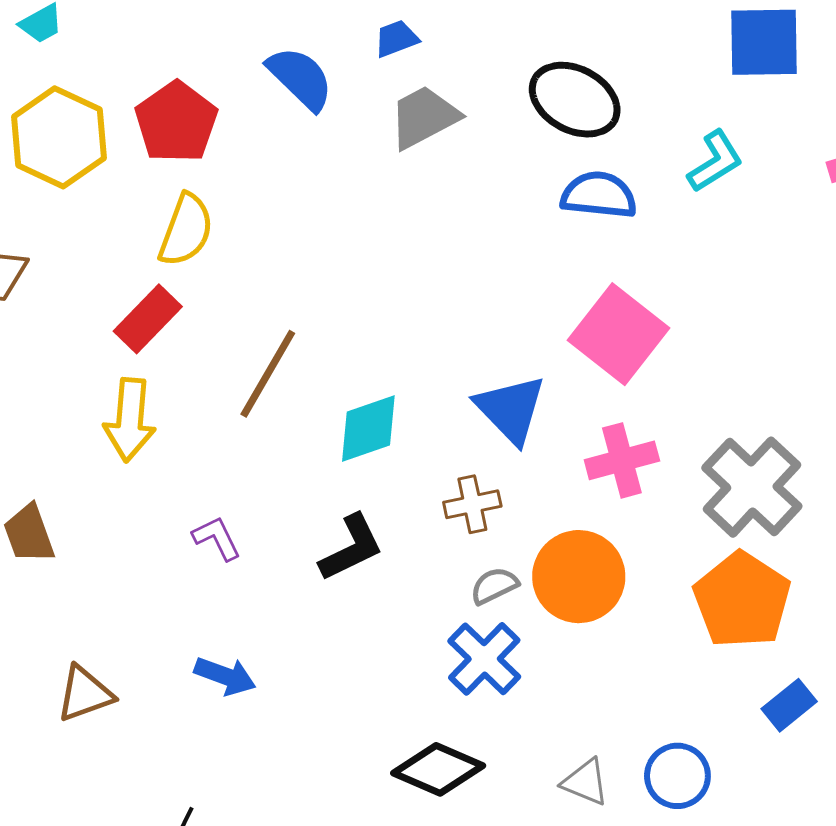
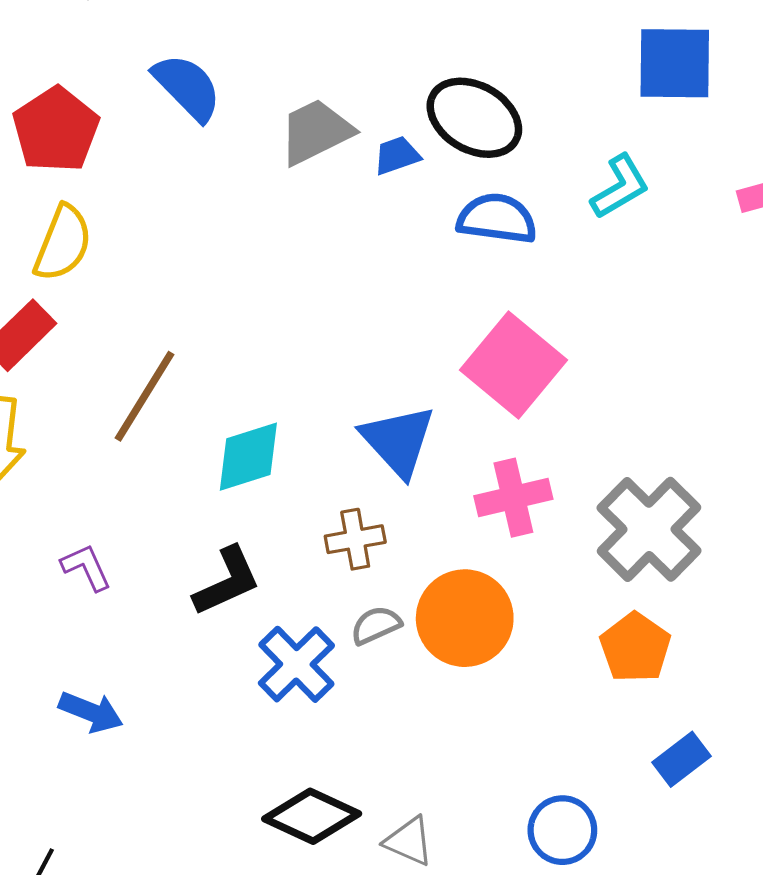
blue trapezoid: (396, 39) -> (397, 155), moved
orange pentagon: (742, 600) -> (635, 648), size x0.7
blue cross: (484, 659) -> (296, 664), moved
gray triangle: (585, 782) -> (409, 841), moved

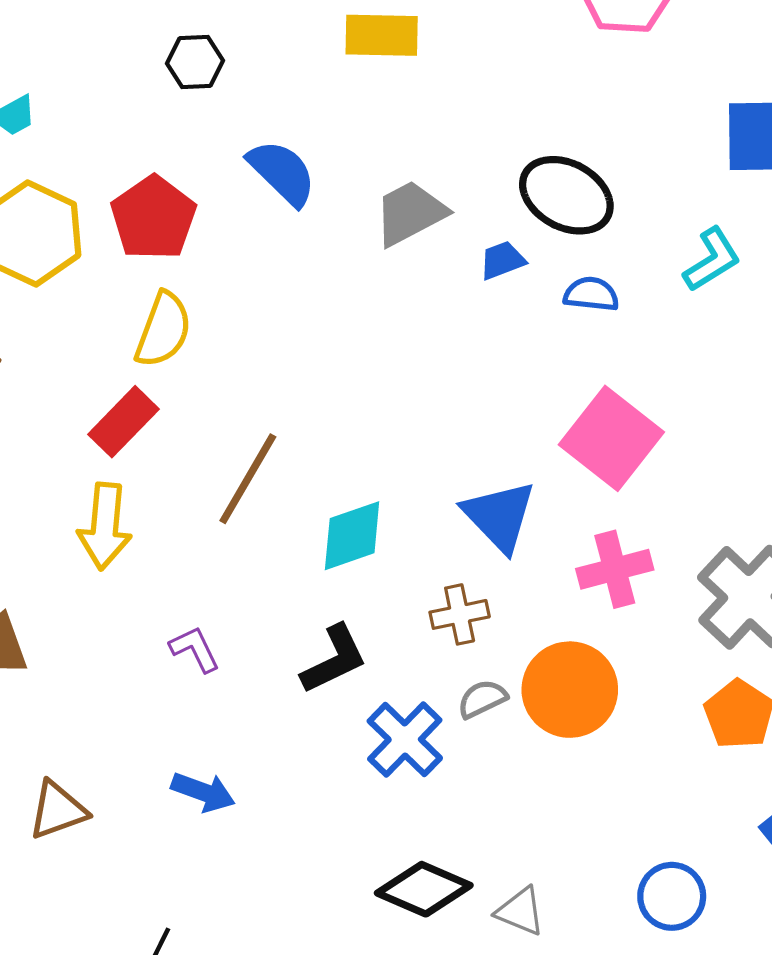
blue trapezoid: (397, 155) -> (502, 260), moved
blue semicircle: (497, 219) -> (591, 294), size x0.7

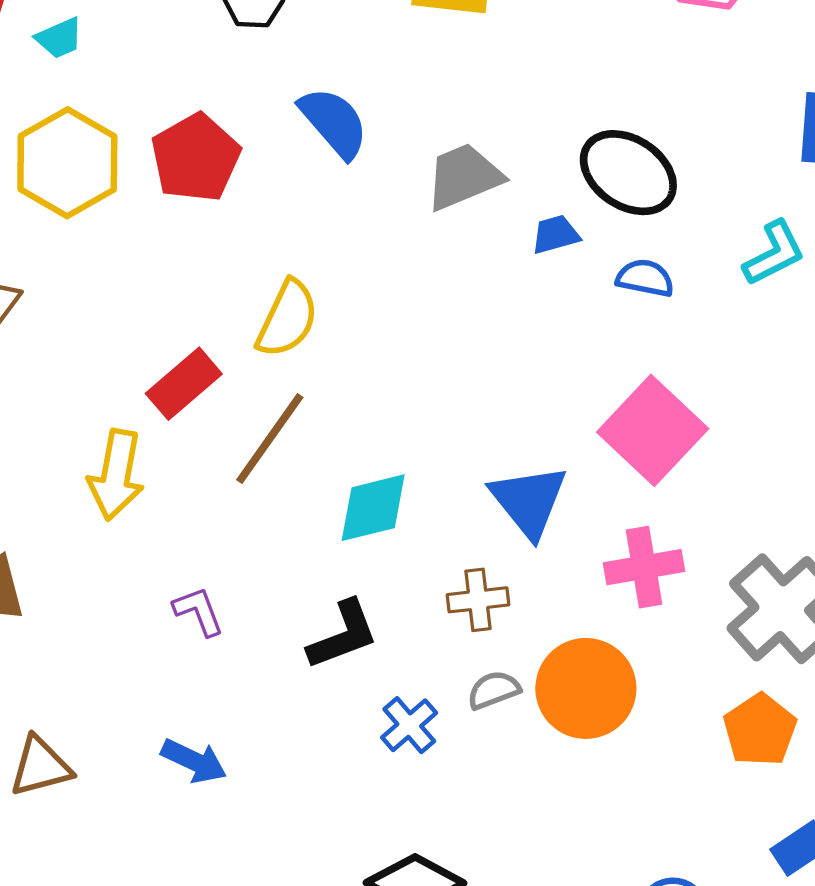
yellow semicircle: (163, 330) -> (287, 319), moved
red rectangle: (124, 422) -> (184, 384), moved
blue cross: (405, 740) -> (409, 725), size x0.7

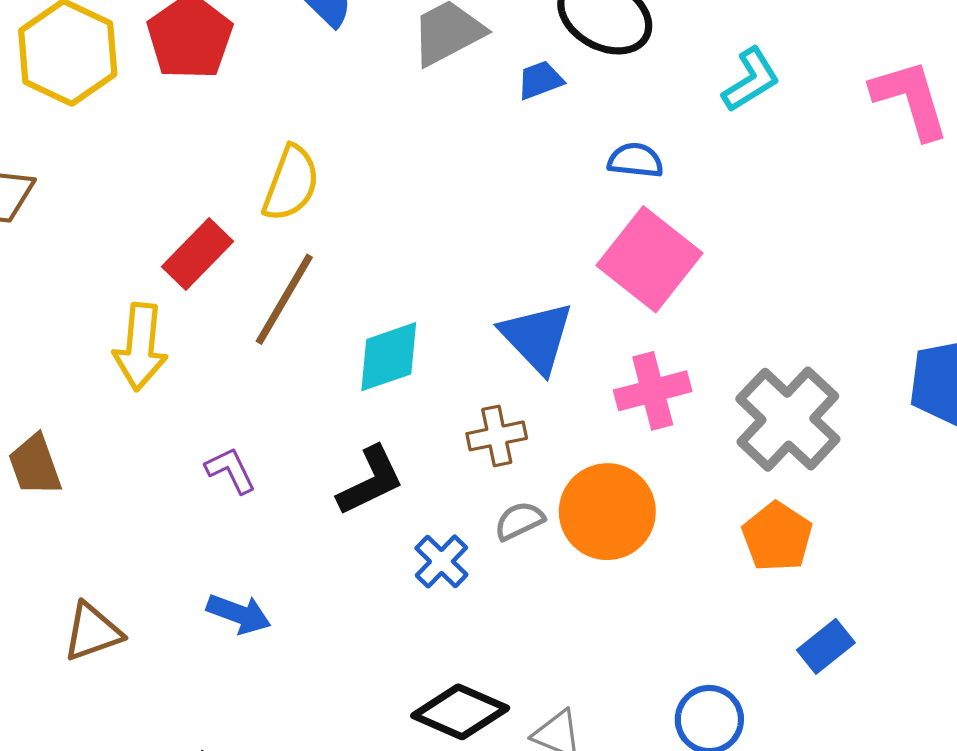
blue semicircle: (645, 278) -> (635, 160), moved

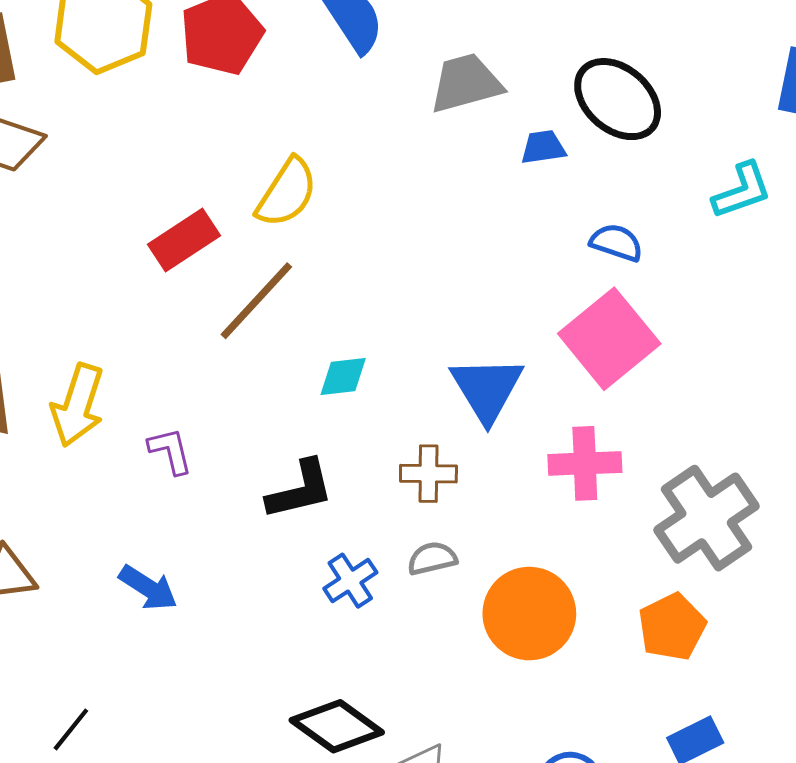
yellow arrow: (140, 347) -> (78, 405), moved
cyan diamond: (389, 357) -> (343, 377), size x0.7
orange circle: (607, 512) -> (529, 614), moved

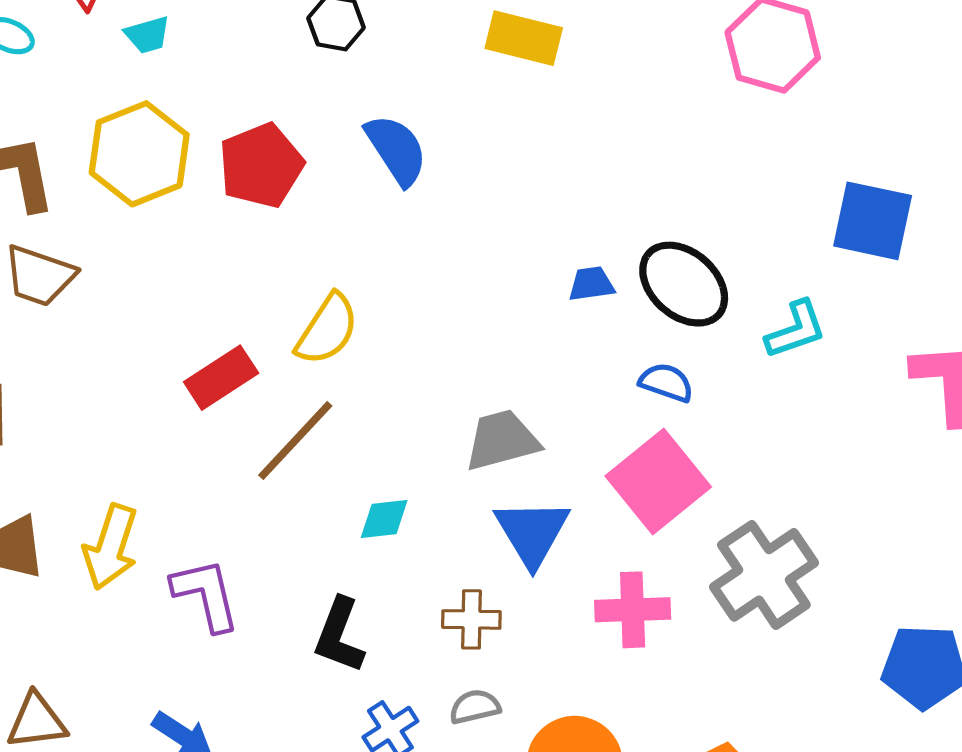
gray trapezoid: (466, 83) -> (502, 440), moved
black ellipse: (618, 99) -> (684, 284), moved
purple L-shape: (170, 451) -> (206, 595), size x1.5
black L-shape: (300, 490) -> (339, 635), turned 124
gray cross: (707, 518) -> (764, 575), moved

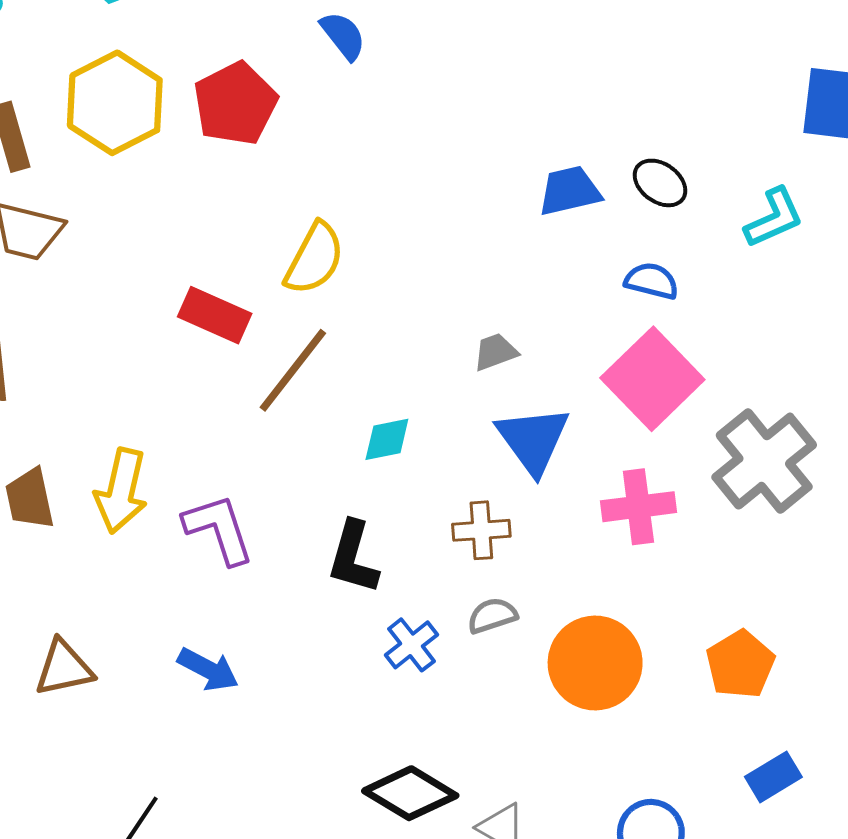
blue semicircle: (396, 150) -> (343, 36), moved, size x0.7
blue trapezoid: (591, 284) -> (570, 191), size x1.4
black ellipse: (684, 284) -> (660, 183), size x0.6
red rectangle: (221, 378) -> (215, 315), turned 62
gray trapezoid: (502, 440) -> (495, 352), size x0.6

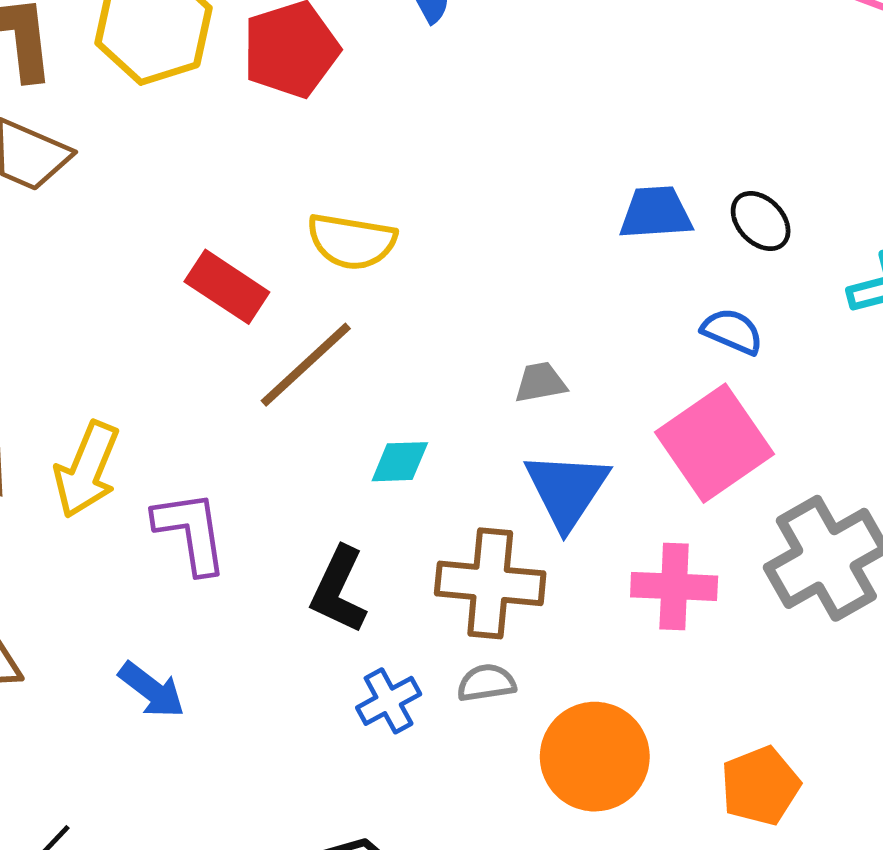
yellow semicircle: (314, 259) -> (352, 241), turned 62
brown cross: (481, 530) -> (490, 583), size x1.6

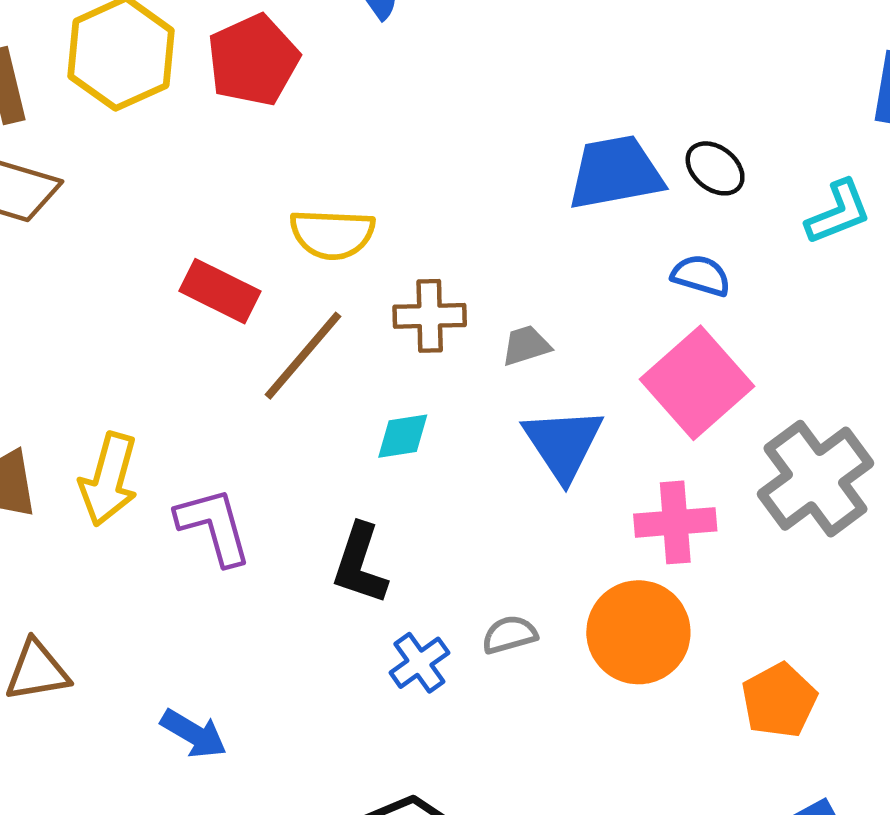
blue trapezoid: (656, 213) -> (615, 173), size x1.4
brown cross: (490, 583) -> (430, 316), moved, size x0.7
blue arrow: (152, 690) -> (194, 734), moved
orange circle: (595, 757) -> (638, 632), moved

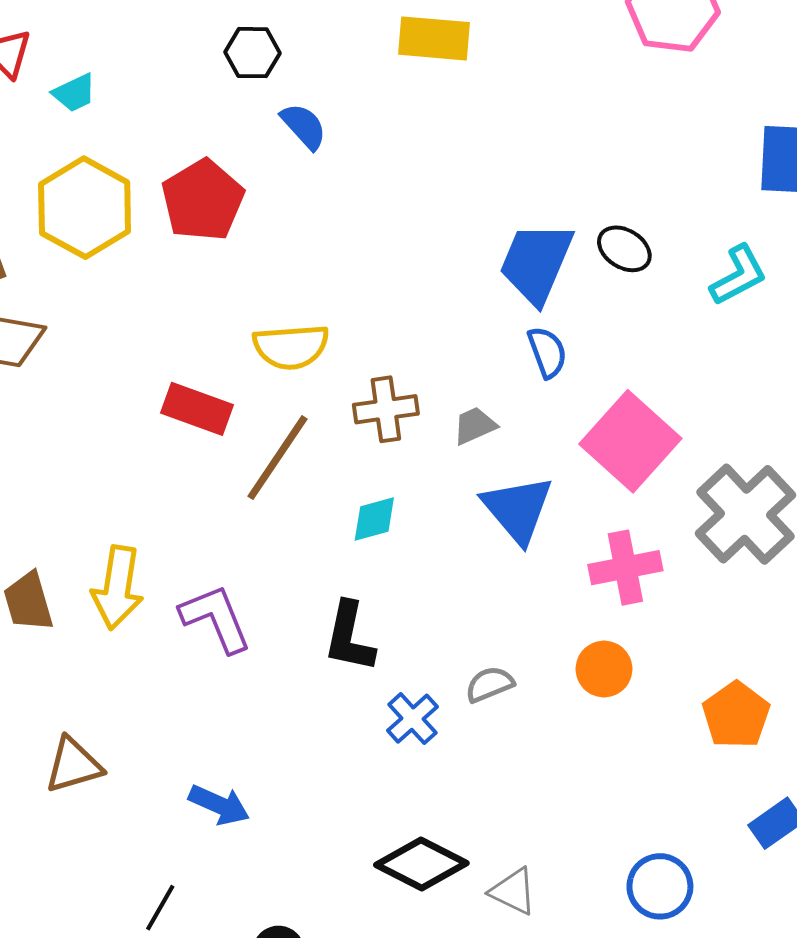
blue trapezoid: (615, 173) -> (536, 263), turned -50
blue semicircle: (701, 275) -> (547, 352), moved, turned 60
orange circle: (638, 632) -> (604, 669), size x0.6

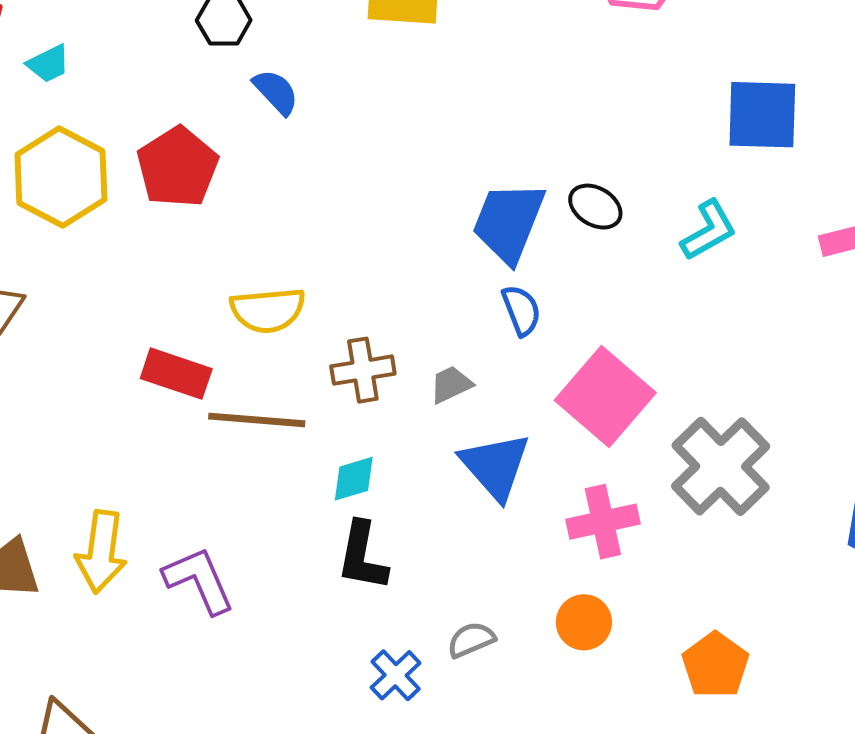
brown line: (277, 458) -> (257, 420), turned 62
black L-shape: (349, 637) -> (362, 556), moved

